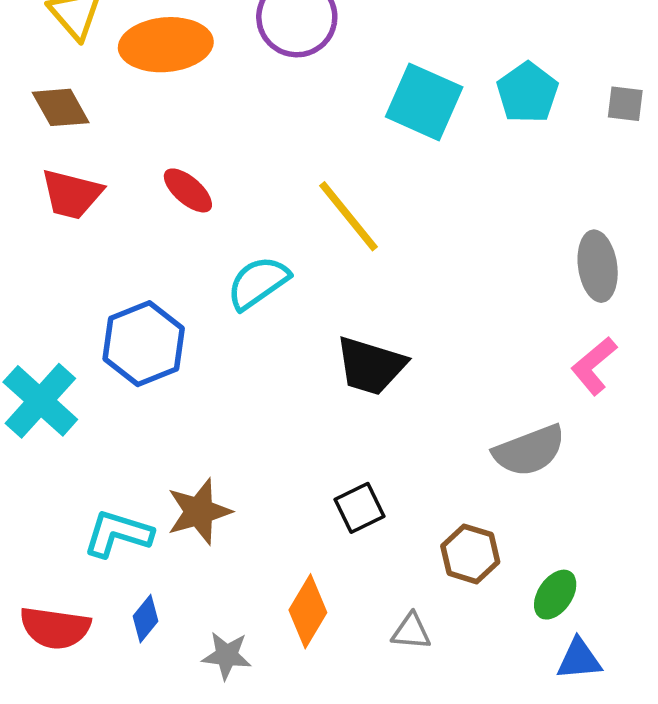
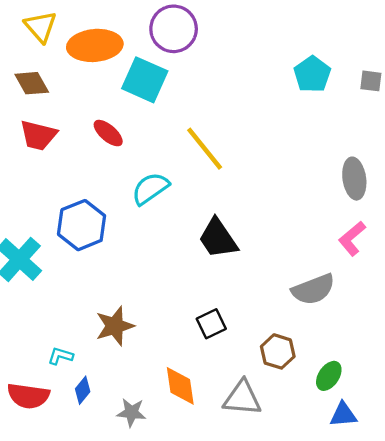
cyan square: (424, 102) -> (145, 80), moved
black trapezoid: (371, 366) -> (218, 238), turned 39
cyan L-shape: (118, 534) -> (60, 356), moved, size x0.6
orange diamond: (308, 611) -> (180, 386), turned -39
gray triangle: (411, 631) -> (242, 398), size x1.6

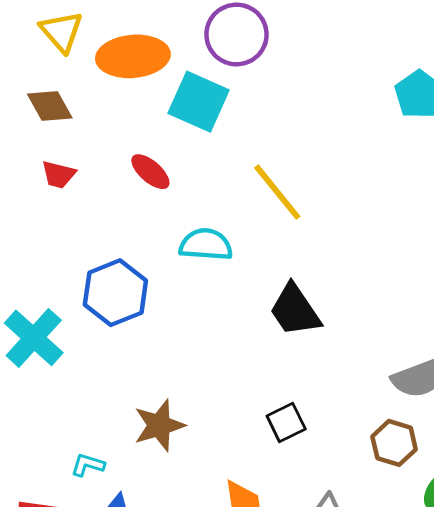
red trapezoid: (38, 135) -> (59, 175), size x0.7
cyan semicircle: (150, 189) -> (206, 245), turned 39
brown hexagon: (278, 351) -> (394, 443), moved

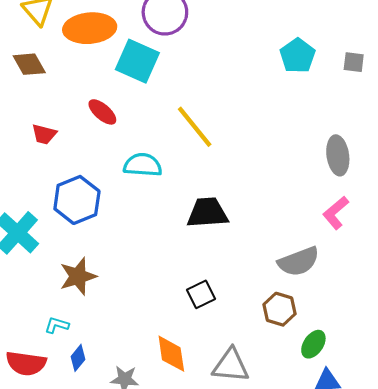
red trapezoid: (59, 175) -> (44, 134), moved
black trapezoid: (295, 310) -> (207, 213), turned 120
brown star: (159, 425) -> (78, 276), moved

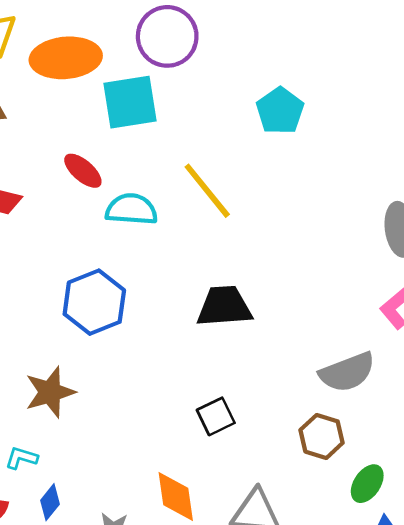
cyan pentagon: (298, 56) -> (280, 111), moved
cyan square: (137, 61) -> (130, 102), turned -33
cyan semicircle: (143, 165) -> (131, 209), moved
blue hexagon: (77, 200) -> (94, 302), moved

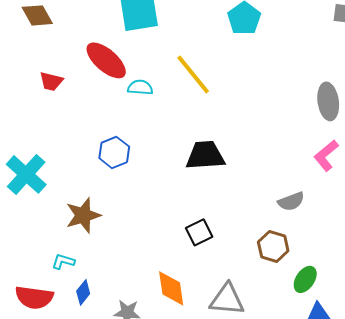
red ellipse: (83, 171) -> (106, 60), size x1.5
cyan semicircle: (131, 209) -> (140, 87), size x0.7
blue hexagon: (94, 302) -> (114, 152), size x0.7
gray semicircle: (347, 372) -> (291, 201), size x0.7

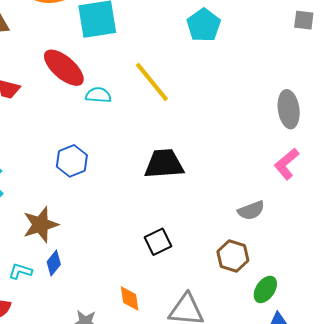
orange diamond: (171, 288) -> (130, 299), size x0.7
blue diamond: (83, 292) -> (54, 263), moved

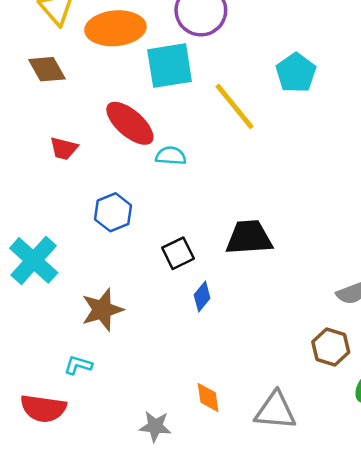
yellow line: (152, 82) -> (235, 106), moved
blue hexagon: (72, 161) -> (113, 212), moved
black square: (158, 242) -> (178, 253), moved
blue diamond: (54, 263) -> (202, 296), moved

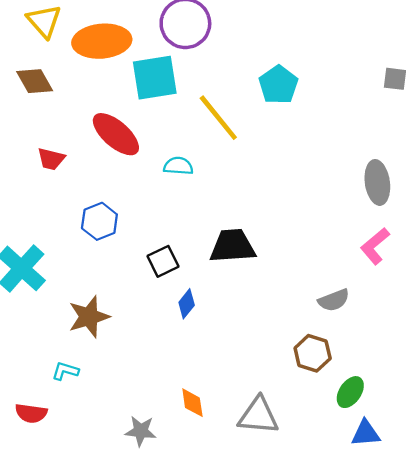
cyan semicircle: (171, 156) -> (178, 166), moved
red semicircle: (43, 408) -> (31, 413), size x0.7

